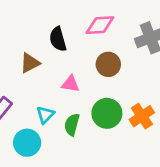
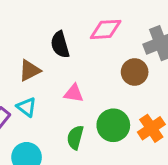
brown circle: (108, 64) -> (135, 72), moved
cyan triangle: (45, 115) -> (27, 107), moved, turned -36

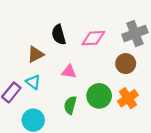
pink diamond: (106, 29) -> (93, 38), moved
brown circle: (135, 72) -> (126, 64), moved

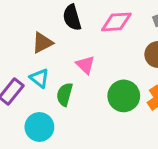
pink triangle: (69, 72) -> (85, 65), turned 35
green semicircle: (70, 105) -> (65, 94), moved

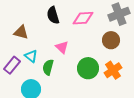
brown triangle: (42, 43) -> (21, 32), moved, turned 42

